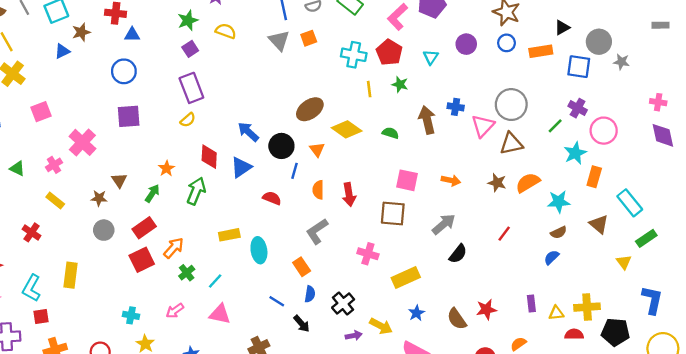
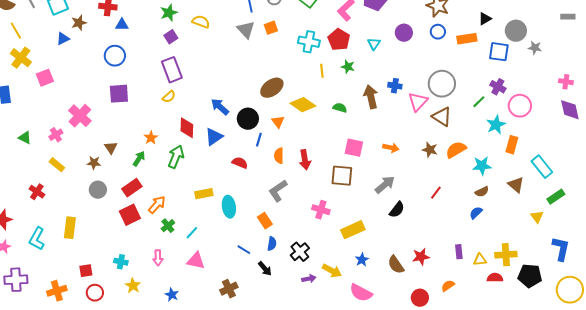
pink square: (41, 112) -> (45, 78), moved
brown triangle: (511, 144) -> (442, 117), turned 45
pink arrow: (175, 311) -> (158, 258), turned -56
red square: (41, 317) -> (86, 271), moved

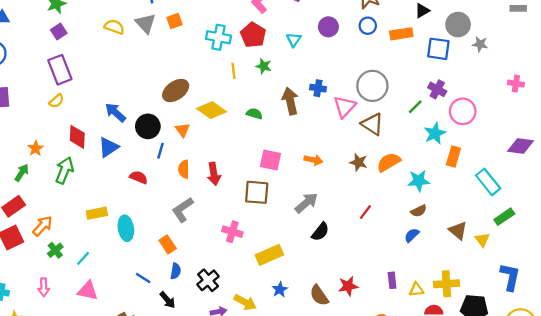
yellow semicircle: (201, 22) -> (114, 27), moved
purple diamond: (570, 110) -> (521, 146), moved, turned -70
brown triangle: (516, 185) -> (458, 231), moved

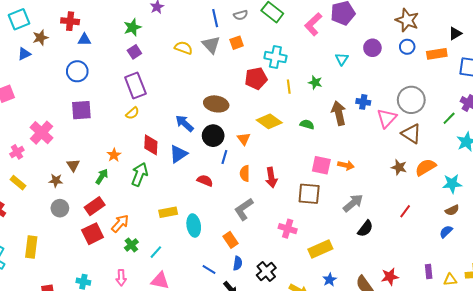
red pentagon: (253, 35) -> (256, 78), moved, turned 30
brown ellipse: (176, 91) -> (216, 104), moved, turned 45
orange arrow: (313, 160) -> (346, 165), moved

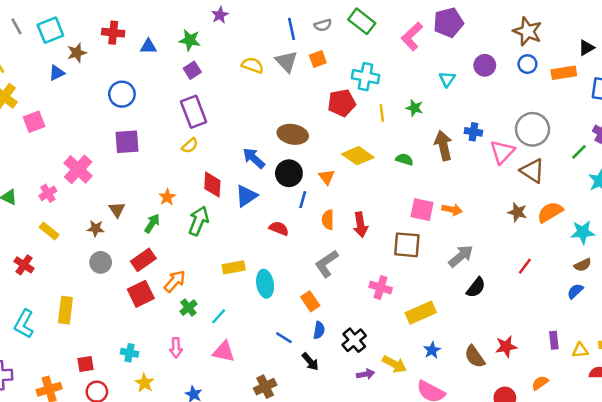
green star: (132, 27) -> (190, 40), turned 30
blue triangle: (84, 40) -> (148, 46), moved

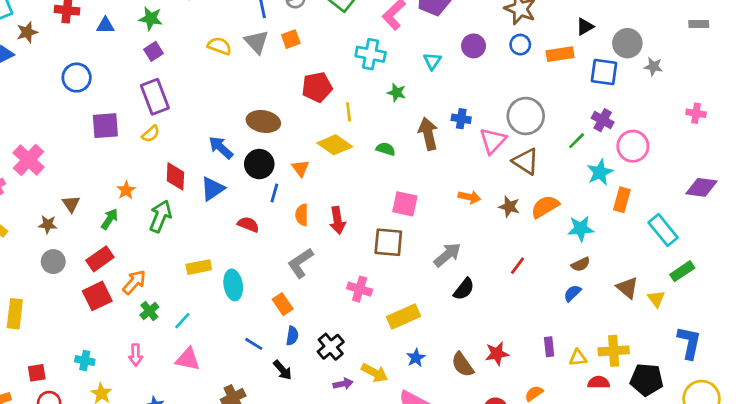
cyan cross: (366, 77) -> (371, 54), moved
yellow line: (382, 113) -> (349, 112), moved
purple square: (127, 142) -> (105, 126), moved
orange arrow: (452, 210) -> (469, 197), moved

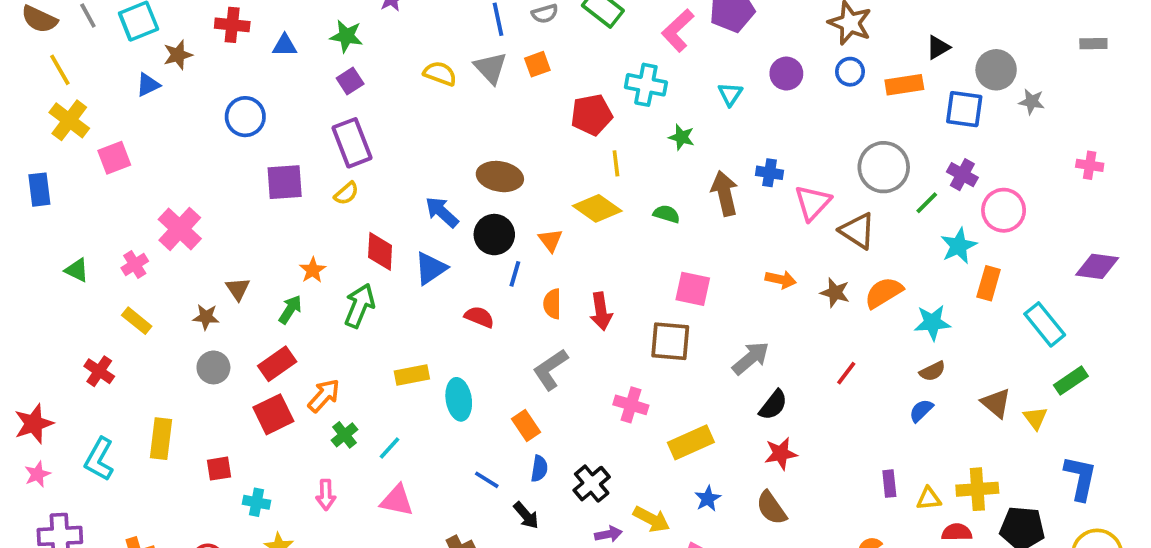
red pentagon: (317, 87) -> (592, 115), moved
gray circle: (526, 116) -> (884, 167), moved
red star: (497, 354) -> (781, 454), moved
red square: (37, 373) -> (219, 469), moved

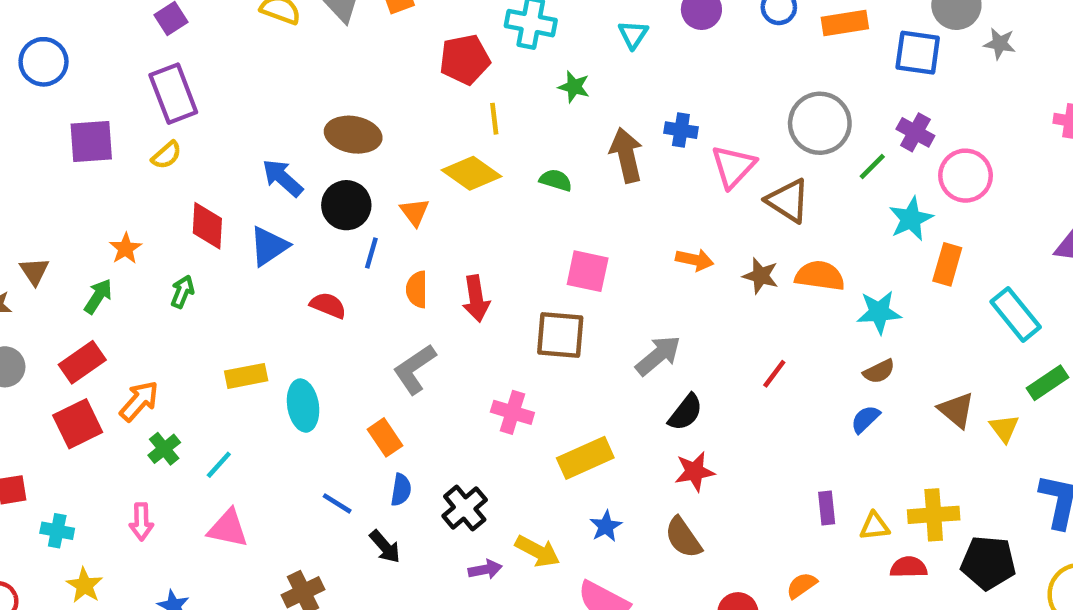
orange semicircle: (884, 293) -> (820, 276), turned 39
green arrow: (359, 306) -> (182, 292), size x0.6

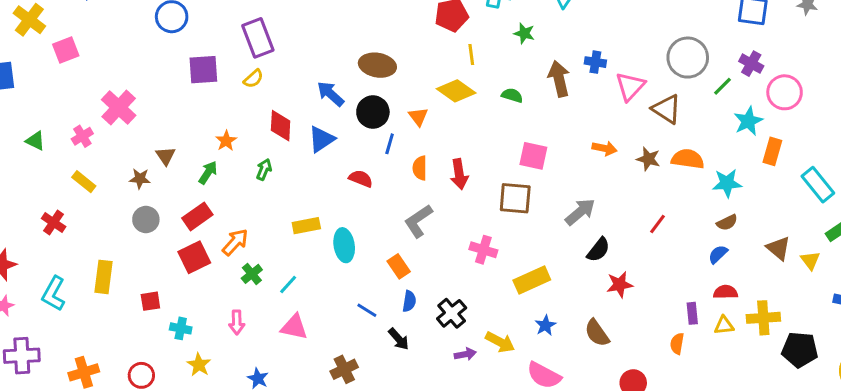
red star: (695, 472) -> (620, 285), moved
red semicircle: (909, 567) -> (726, 292), moved
orange semicircle: (802, 585) -> (677, 344), moved, turned -45

